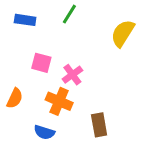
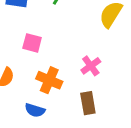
pink cross: (72, 75) -> (91, 66), moved

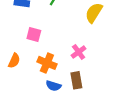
blue semicircle: (35, 110) -> (53, 86), moved

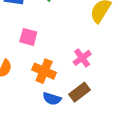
brown rectangle: (76, 80) -> (80, 92), turned 63

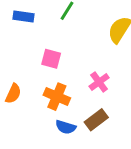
pink square: (28, 37) -> (51, 59), moved

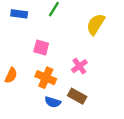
brown rectangle: (96, 120) -> (77, 96), turned 66

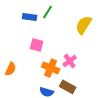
blue rectangle: (19, 14) -> (30, 17), moved
orange cross: (46, 78) -> (51, 68), moved

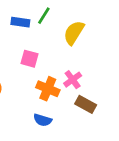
yellow semicircle: (84, 25) -> (74, 33), moved
brown rectangle: (68, 87) -> (86, 104), moved

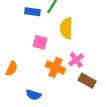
yellow semicircle: (74, 33) -> (66, 28), moved, turned -30
blue semicircle: (43, 120) -> (34, 95), moved

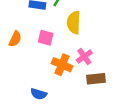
orange semicircle: (12, 69) -> (15, 39), moved
brown rectangle: (87, 81) -> (96, 79), turned -35

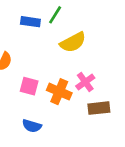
yellow semicircle: (74, 23) -> (73, 42), turned -120
pink square: (46, 38) -> (29, 86), moved

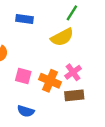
green line: (55, 15) -> (72, 13), moved
brown rectangle: (99, 108) -> (74, 95), moved

